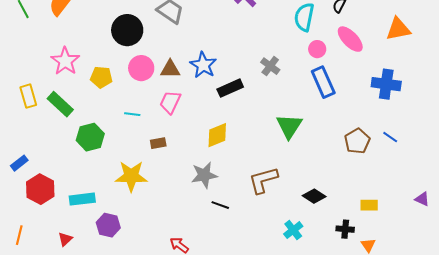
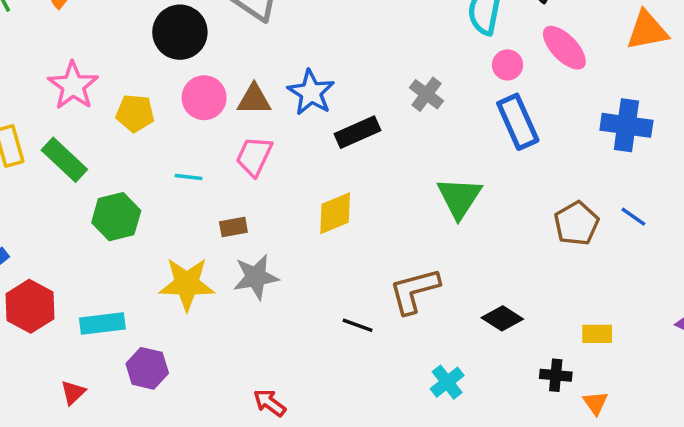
gray star: (204, 175) -> (256, 277), moved
black line: (220, 205) -> (358, 325), moved
cyan cross: (293, 230) -> (447, 382), moved

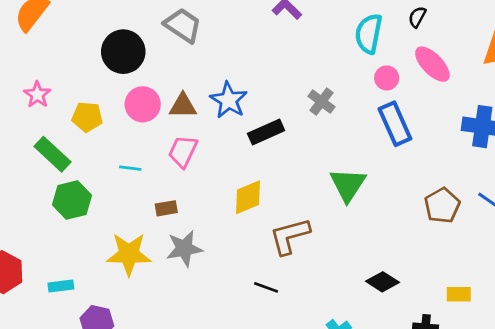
pink star: (73, 86) -> (37, 95), size x0.7
green rectangle: (64, 160) -> (53, 154), moved
brown L-shape: (414, 291) -> (290, 236), moved
cyan rectangle: (102, 324) -> (61, 286), size x0.7

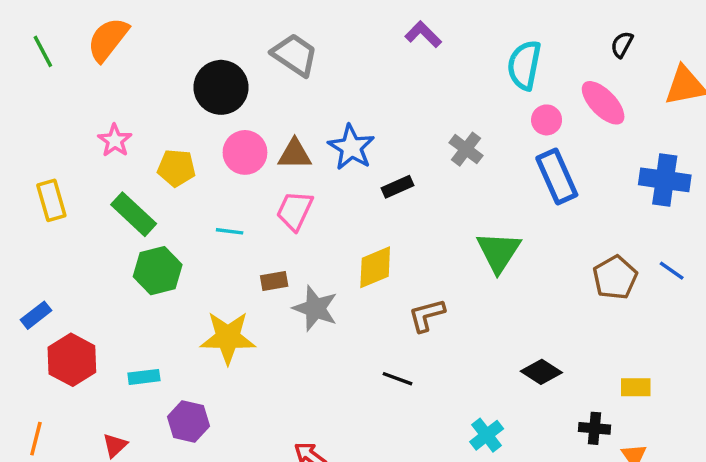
black semicircle: (417, 17) -> (622, 45), moved
black rectangle: (266, 132) -> (397, 187), size x0.7
brown L-shape: (290, 236) -> (427, 315), size x0.7
gray star: (184, 249) -> (315, 308), moved, turned 30

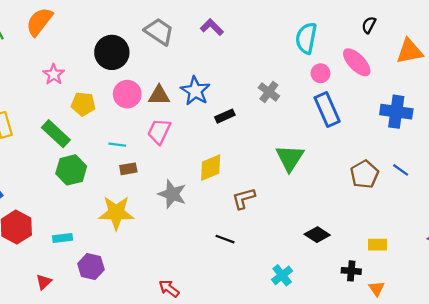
purple L-shape: (423, 34) -> (212, 27), moved
pink star: (115, 140) -> (54, 74), moved
brown rectangle: (274, 281) -> (128, 169), moved

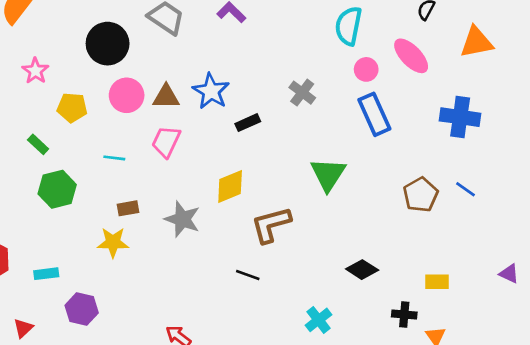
green rectangle: (56, 134) -> (38, 144), size x0.6
brown rectangle: (128, 169) -> (128, 208), moved
brown L-shape: (244, 198) -> (271, 225), size x1.4
yellow star: (116, 213) -> (113, 242), size x0.7

